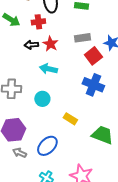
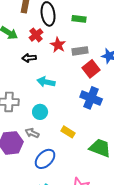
red cross: (38, 22) -> (36, 35), turned -32
red star: (50, 44) -> (58, 45), moved
gray arrow: (19, 153) -> (32, 133), moved

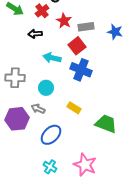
red square: (91, 69) -> (77, 46), moved
blue cross: (91, 98) -> (81, 70), moved

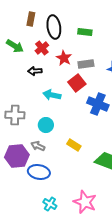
blue cross: (81, 70) -> (98, 104), moved
blue ellipse: (51, 135) -> (39, 172), moved, turned 55

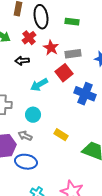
cyan arrow: (52, 95) -> (39, 85), turned -42

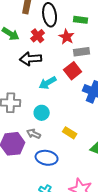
red star: (51, 48) -> (67, 37), moved
black arrow: (22, 61) -> (31, 59), size x1.5
blue ellipse: (26, 162) -> (47, 158), moved

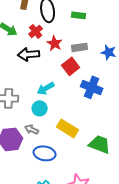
red star: (67, 37) -> (55, 43), moved
cyan arrow: (48, 83) -> (46, 88), moved
yellow rectangle: (70, 133) -> (68, 128), size x1.5

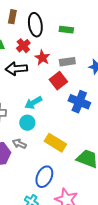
blue ellipse: (45, 153) -> (44, 177), moved, turned -75

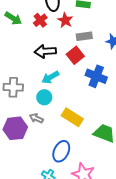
red star: (42, 58) -> (65, 20), moved
black arrow: (16, 69) -> (45, 51), moved

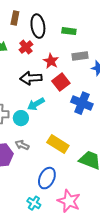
red star: (65, 20) -> (51, 61), moved
gray rectangle: (84, 36) -> (80, 56), moved
cyan circle: (44, 97) -> (21, 118), moved

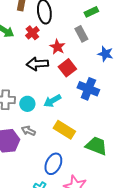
green rectangle: (69, 31) -> (91, 12), moved, turned -32
gray rectangle: (80, 56) -> (81, 34), moved, turned 70
cyan arrow: (36, 104) -> (52, 101), moved

